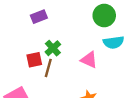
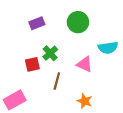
green circle: (104, 15) -> (78, 22), moved
brown line: (48, 68) -> (57, 81), moved

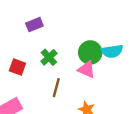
green circle: (78, 22) -> (90, 52), moved
red square: (32, 64) -> (17, 67), moved, turned 32

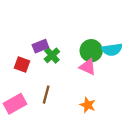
purple rectangle: (34, 25) -> (40, 46), moved
brown line: (56, 88) -> (46, 95), moved

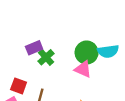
red square: (22, 65) -> (19, 86), moved

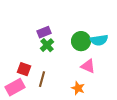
purple rectangle: (34, 48) -> (44, 32), moved
pink triangle: (83, 69) -> (88, 66), moved

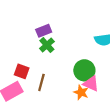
green circle: (81, 41) -> (84, 70), moved
pink triangle: (88, 66) -> (91, 84), moved

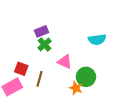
green circle: (84, 70) -> (86, 77), moved
pink triangle: (91, 84) -> (65, 62), moved

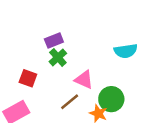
red square: (21, 69) -> (28, 78), moved
brown line: (39, 79) -> (70, 102), moved, turned 35

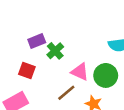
purple rectangle: (54, 41) -> (37, 41), moved
green circle: (111, 99) -> (106, 75), moved

